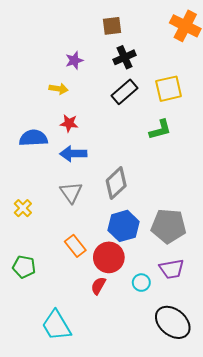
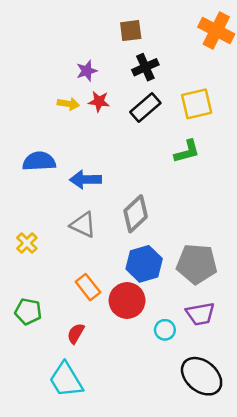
red star: (69, 123) -> (99, 101), moved
gray triangle: (71, 192) -> (83, 225), turned -30
red semicircle: (98, 286) -> (76, 333), moved

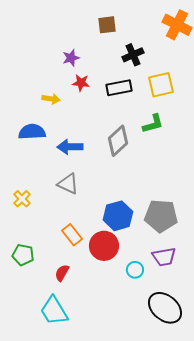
black cross: (145, 67) -> (133, 55), moved
yellow arrow: (68, 104) -> (51, 99), moved
black rectangle: (145, 107) -> (119, 88), turned 30
gray diamond: (136, 214) -> (118, 141), moved

